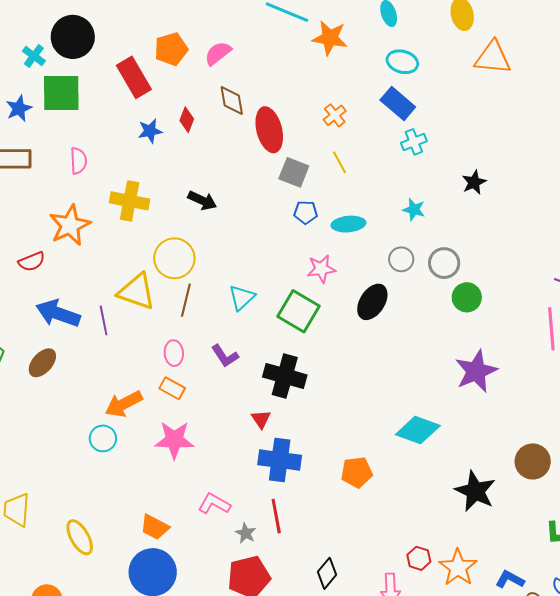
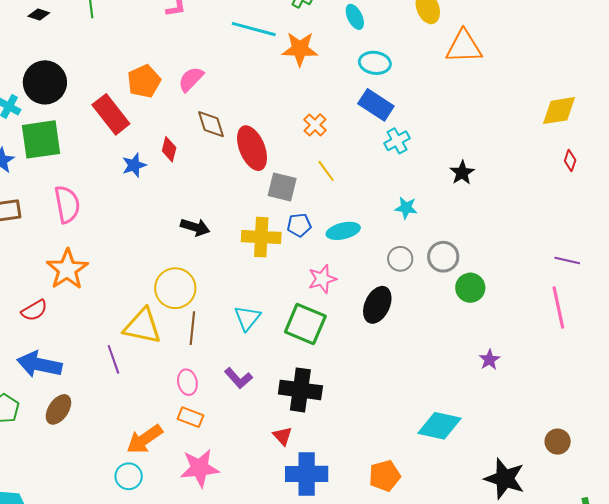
pink semicircle: (78, 161) -> (67, 204), size x1.4
yellow cross: (130, 201) -> (261, 237), moved
blue arrow: (58, 313) -> (39, 364), moved
purple star: (476, 371) -> (489, 360), size x0.5
brown circle: (533, 461) -> (558, 442), size x0.7

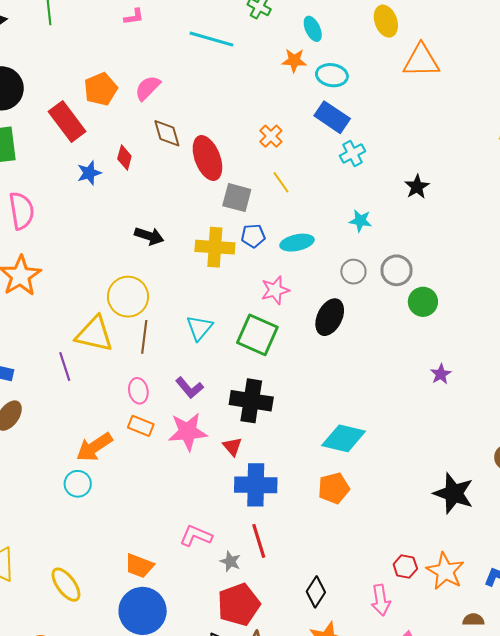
orange star: (300, 49) -> (294, 60), moved, size x0.7
cyan diamond: (440, 426) -> (344, 438), moved
pink star: (200, 468) -> (188, 432), moved

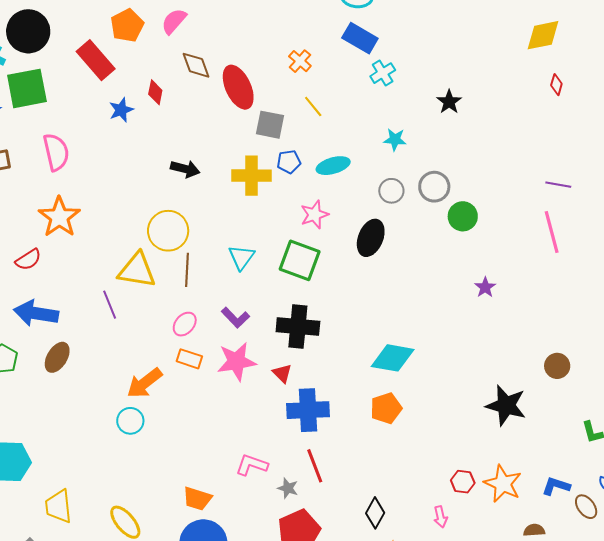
pink ellipse: (138, 391) -> (185, 324), turned 55
pink arrow: (381, 600) -> (440, 517), size x0.7

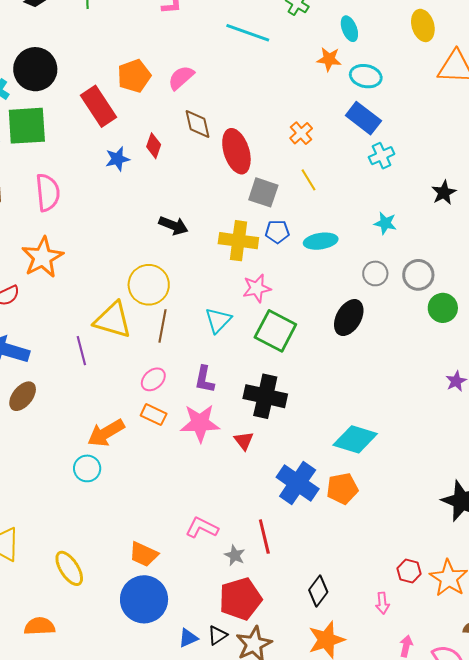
pink star: (314, 215) -> (257, 288), moved
purple L-shape: (235, 318) -> (204, 379), turned 48
blue cross: (308, 410) -> (298, 483), moved, turned 30

